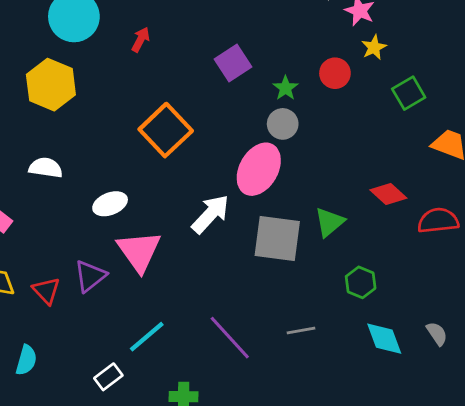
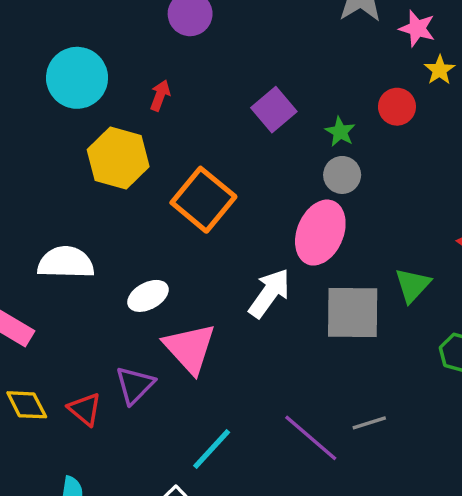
yellow hexagon: (51, 85) -> (118, 158), moved
white semicircle: (46, 168) -> (66, 262), size x1.4
gray line: (301, 330) -> (369, 423), moved

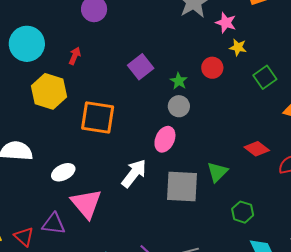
yellow star: (440, 70) -> (238, 47), turned -30
orange square: (203, 200) -> (98, 118), turned -33
pink ellipse: (320, 233) -> (165, 139), size x0.7
purple triangle: (135, 385) -> (54, 224), turned 50

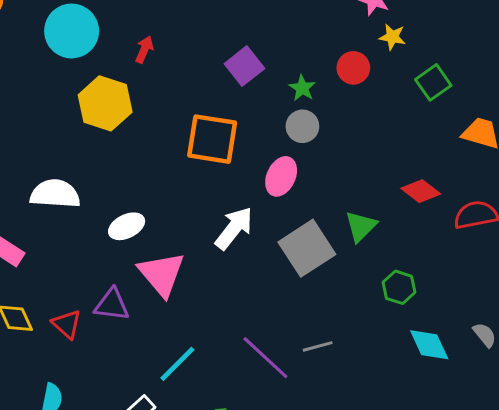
orange square: (98, 118) -> (212, 139), moved
gray square: (182, 186) -> (307, 248), turned -36

